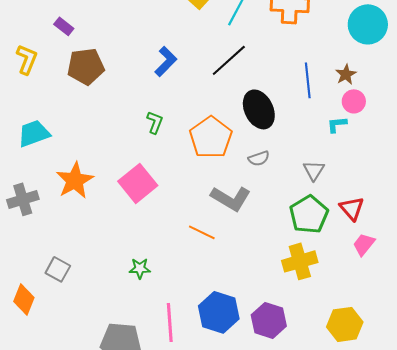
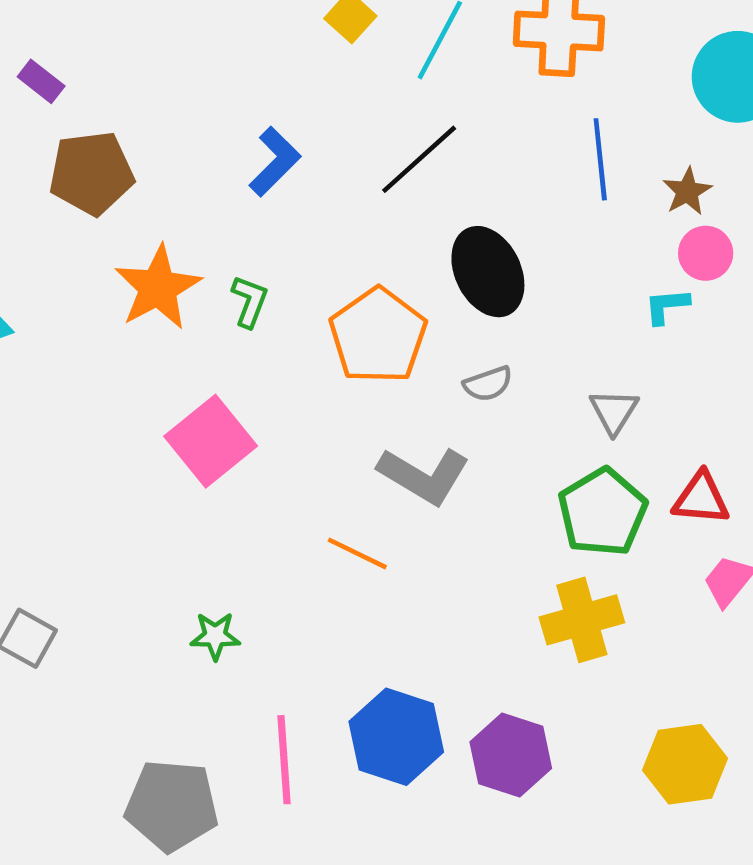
blue line: (308, 80) -> (600, 159), moved
orange star: (75, 180) -> (158, 288), moved
red triangle: (352, 208) -> (701, 498), turned -44

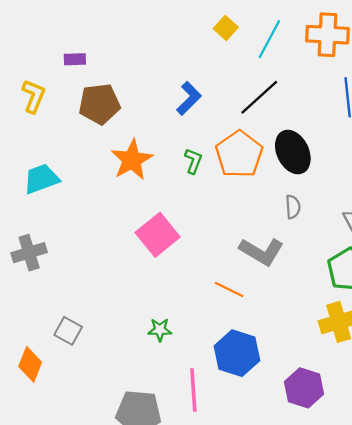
purple rectangle: (41, 81) -> (75, 59), turned -40
green L-shape: (250, 301) -> (193, 161), moved
orange pentagon: (378, 336) -> (239, 154), moved
gray semicircle: (488, 384) -> (293, 207), turned -75
blue hexagon: (396, 737) -> (237, 353), moved

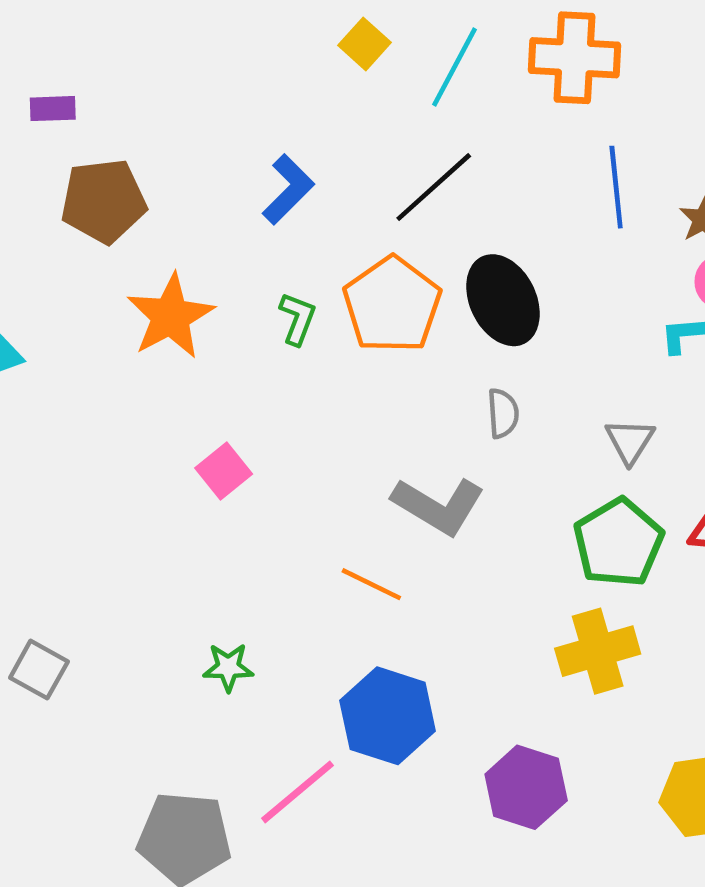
pink square: (158, 235) -> (224, 471), size x0.6
pink line: (193, 390) -> (298, 792), turned 54

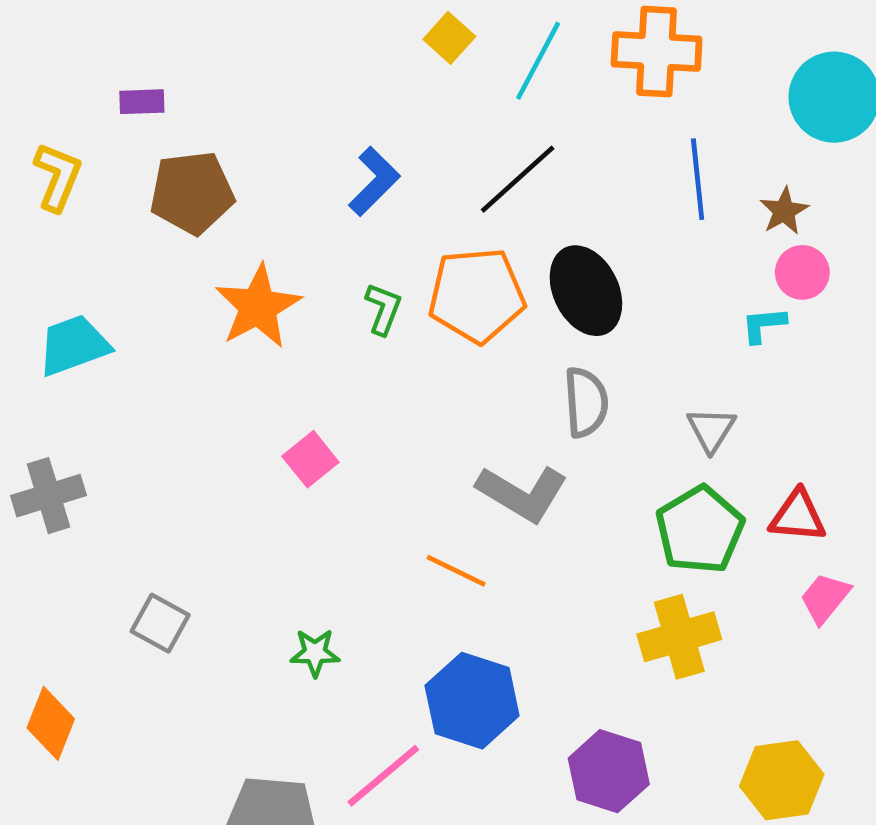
orange pentagon: (392, 305) -> (477, 295), turned 30
gray semicircle: (503, 413) -> (586, 402), size x1.4
gray square: (39, 670) -> (160, 623), moved

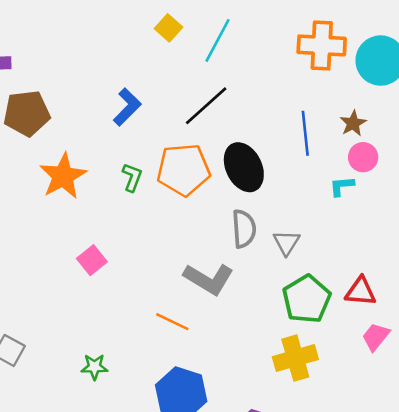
orange cross: (657, 52) -> (322, 45), moved
blue line: (698, 179) -> (305, 133), moved
gray triangle: (711, 430) -> (287, 243), moved

